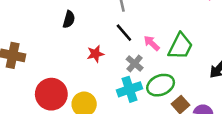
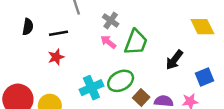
black line: (124, 33) -> (59, 33), moved, turned -54
gray cross: (135, 63) -> (111, 21), moved

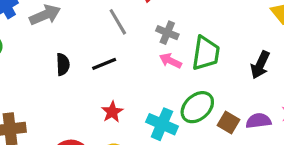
red star: (56, 57) -> (112, 112), moved
cyan cross: (91, 88) -> (162, 124), turned -30

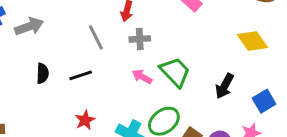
gray cross: (167, 33) -> (140, 39), moved, turned -30
green trapezoid: (206, 53) -> (175, 72), turned -56

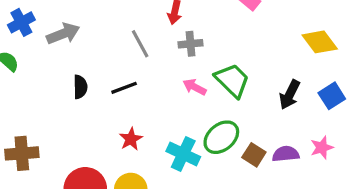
blue square: (264, 101) -> (332, 96), moved

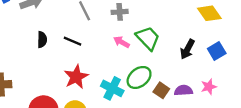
black line: (124, 88) -> (73, 41), turned 42
red star: (131, 139) -> (76, 77), size x1.5

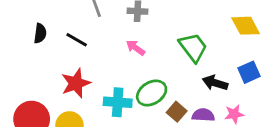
green trapezoid: (148, 38) -> (193, 47), moved
black arrow: (187, 49) -> (215, 83), moved, turned 72
cyan cross: (112, 88) -> (118, 102), turned -30

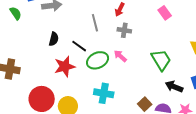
red star: (76, 83) -> (65, 66), moved
green ellipse: (152, 93) -> (98, 60), moved

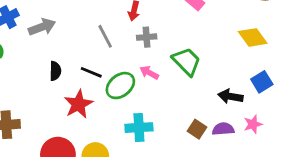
green trapezoid: (161, 60) -> (187, 61), moved

